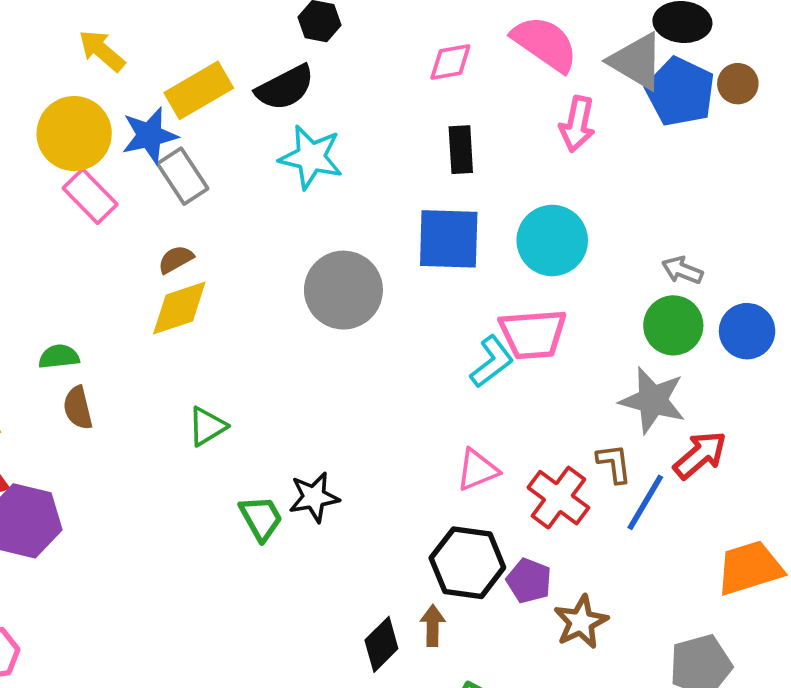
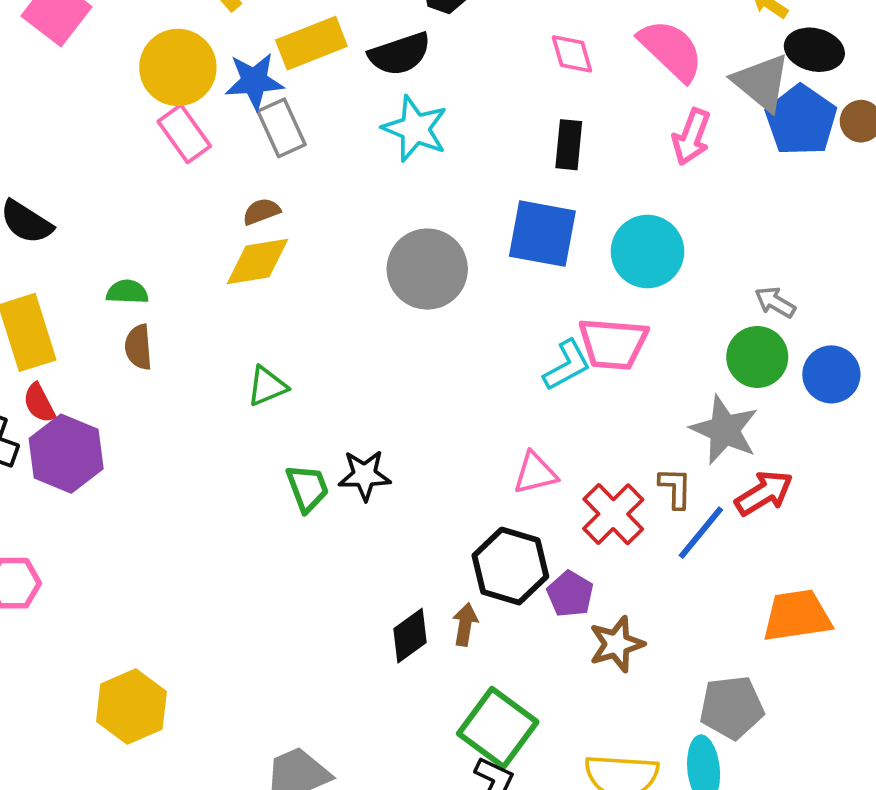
pink diamond: (450, 62) -> (572, 54), turned 75

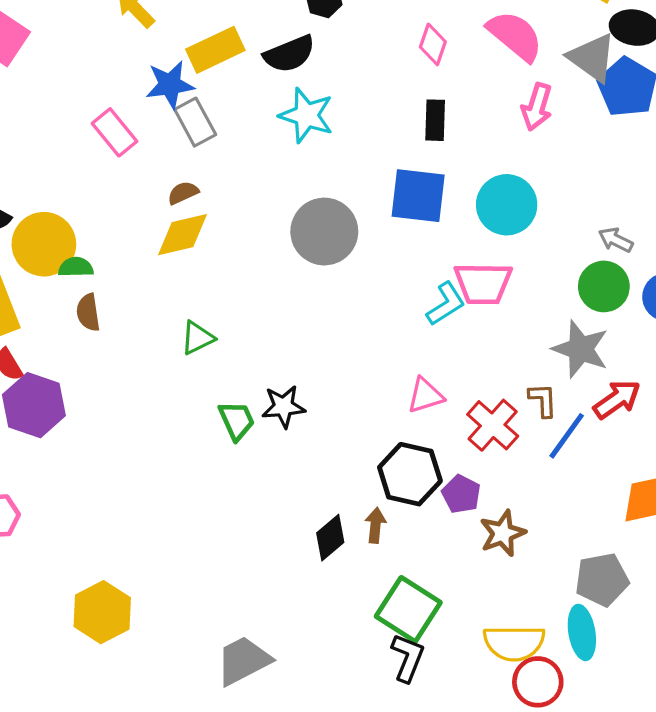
pink diamond: (572, 54) -> (433, 44), turned 39
yellow circle: (178, 67) -> (44, 244), moved

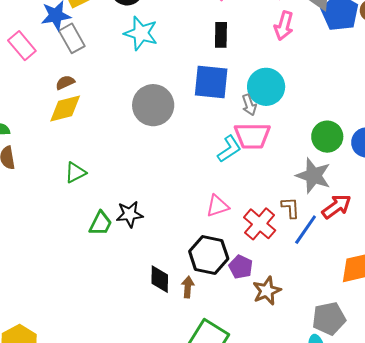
gray arrow: (616, 240) -> (249, 105), moved, turned -135
green trapezoid: (237, 420) -> (101, 223), turned 52
black diamond: (330, 538) -> (160, 279), moved, turned -48

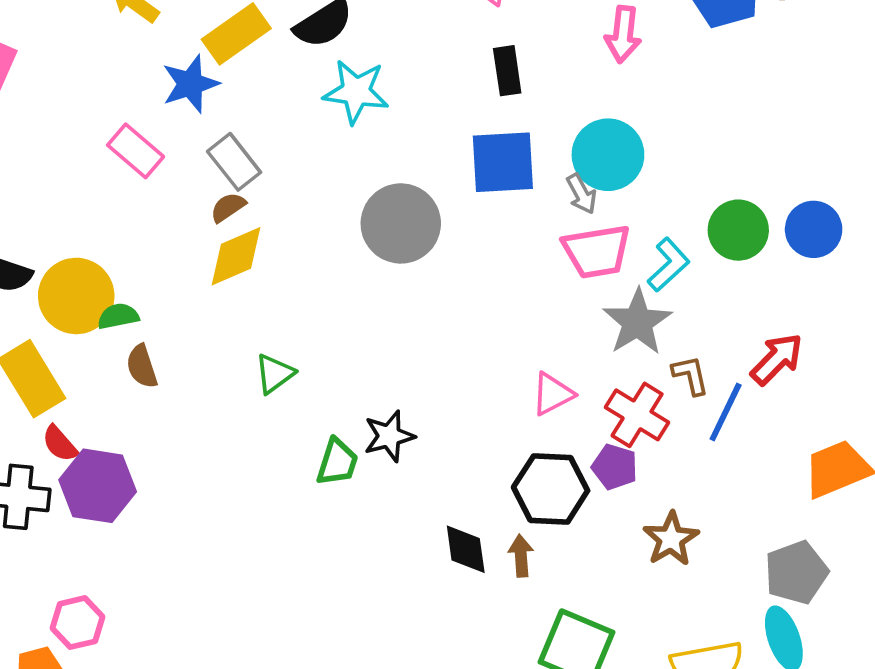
gray rectangle: (72, 38) -> (234, 162), moved
cyan L-shape: (229, 149) -> (669, 265), moved
gray star: (313, 176) -> (637, 322), moved, turned 30
purple pentagon: (241, 267) -> (615, 467), moved

